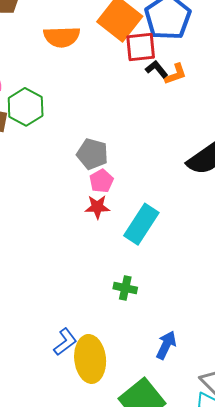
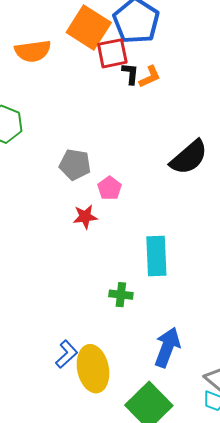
black L-shape: (157, 69) -> (130, 74), turned 50
pink pentagon: (101, 181) -> (109, 188), moved
cyan rectangle: (141, 224) -> (156, 256), moved, turned -30
blue arrow: (166, 345) -> (167, 347), size x1.4

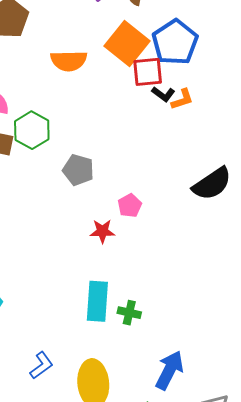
black L-shape: (130, 74) -> (163, 94), turned 115
gray pentagon: (75, 164) -> (78, 170), moved
cyan rectangle: (156, 256) -> (97, 301), moved
blue L-shape: (66, 354) -> (42, 365), moved

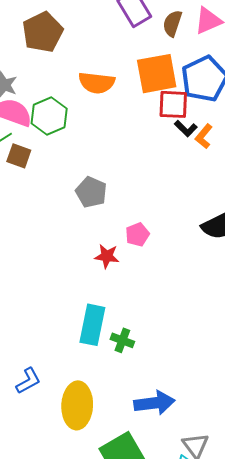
orange square: (127, 44) -> (157, 74), turned 33
orange L-shape: (182, 99) -> (204, 136), turned 140
green hexagon: (32, 130) -> (49, 116), moved
blue arrow: (169, 370) -> (154, 403), turned 48

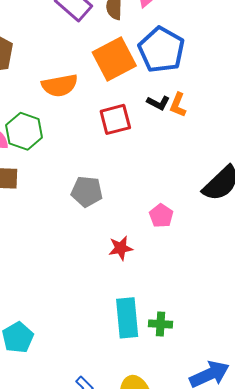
red square: (173, 104) -> (115, 119), moved
pink pentagon: (137, 235) -> (161, 216), moved

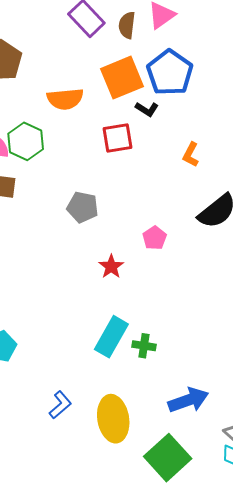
black L-shape: (158, 103) -> (147, 109), moved
orange L-shape: (178, 105) -> (191, 155), moved
red star: (121, 248) -> (111, 267), turned -30
cyan rectangle: (127, 318) -> (111, 337), turned 30

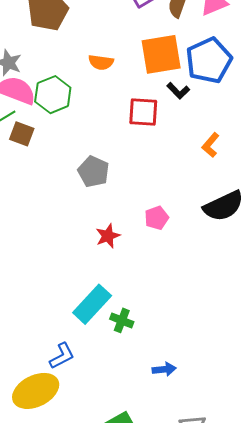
orange semicircle: (65, 99) -> (101, 62), size x0.7
blue arrow: (188, 400) -> (164, 369), moved, size x0.6
blue L-shape: (60, 405) -> (62, 356), moved
yellow ellipse: (113, 419) -> (36, 391), moved, turned 60

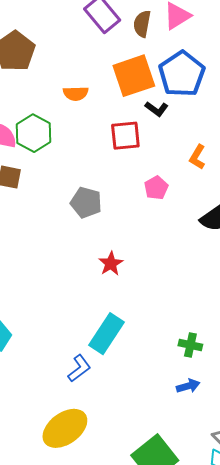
pink pentagon: (157, 218) -> (156, 188), moved
green cross: (122, 320) -> (190, 345), moved
blue L-shape: (62, 356) -> (79, 368), moved

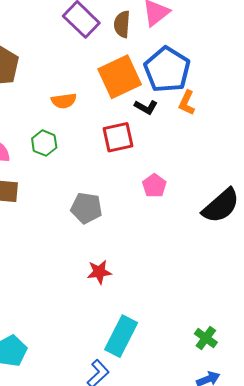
green hexagon: (33, 133) -> (44, 143), moved, size x0.7
orange L-shape: (197, 157) -> (187, 103), moved
red star: (111, 264) -> (99, 272), moved, turned 30
green cross: (190, 345) -> (206, 338), turned 30

